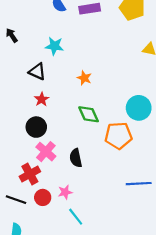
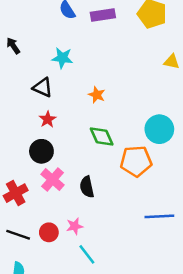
red cross: (30, 174) -> (16, 193), moved

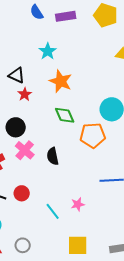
cyan star: (62, 58) -> (48, 51), moved, turned 30
orange star: (97, 95) -> (61, 81), size x1.6
red star: (48, 119) -> (25, 94), moved
pink star: (75, 226) -> (78, 204), moved

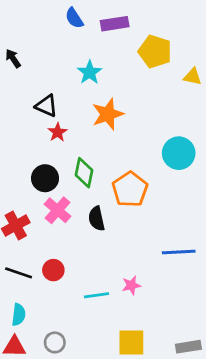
yellow pentagon: (106, 15) -> (155, 52), moved
orange star: (61, 81) -> (108, 114), turned 30
green diamond: (65, 115) -> (84, 173), moved, turned 35
orange pentagon: (93, 135) -> (130, 189), moved, turned -30
cyan line: (53, 211) -> (97, 295), turned -60

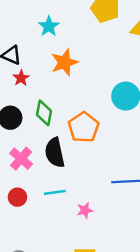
pink cross: (58, 210) -> (21, 159), moved
black semicircle: (97, 219) -> (55, 153), size x1.4
cyan line: (97, 295) -> (55, 192), moved

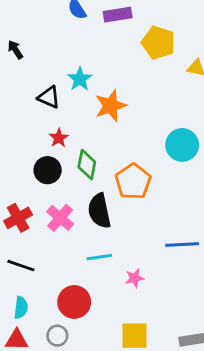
cyan star: (49, 26) -> (80, 79), moved
red star: (21, 78) -> (59, 138), moved
red circle: (17, 197) -> (74, 302), moved, size x1.5

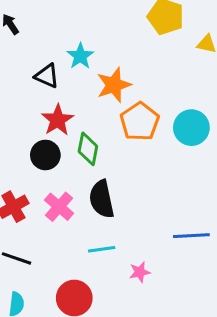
red star: (59, 138) -> (58, 120), size x1.5
orange pentagon: (133, 181) -> (140, 122), moved

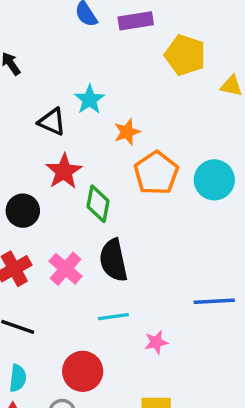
orange star: (114, 85) -> (127, 132), size x0.7
black circle: (45, 155) -> (23, 211), moved

